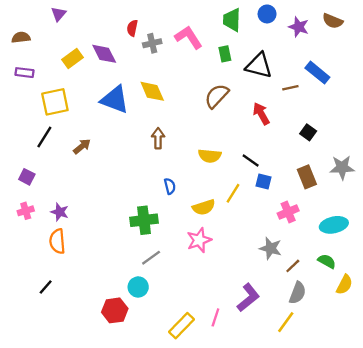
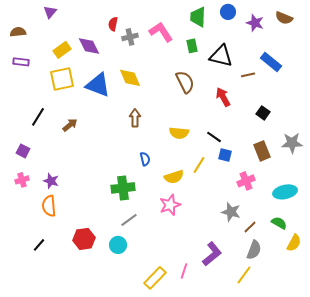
brown semicircle: (217, 96) -> (185, 82), turned 110
yellow square: (55, 102) -> (62, 79), moved
red hexagon: (115, 310) -> (84, 239), moved

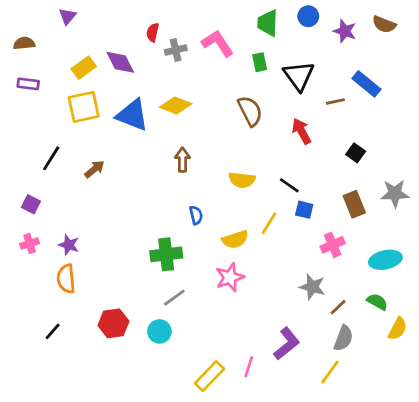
black triangle: (221, 56) -> (299, 76), turned 40
yellow diamond: (130, 78) -> (176, 106), turned -45

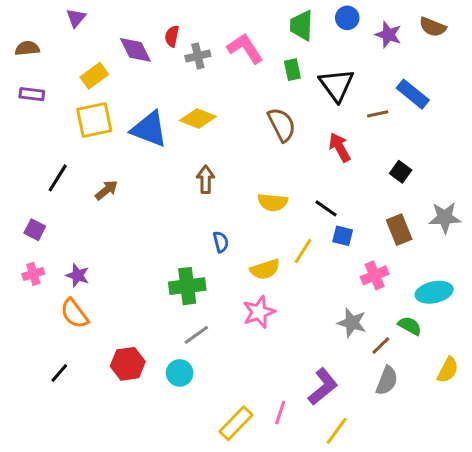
purple diamond: (120, 62) -> (135, 50), moved
orange semicircle: (66, 279) -> (74, 314), turned -32
green semicircle: (377, 302) -> (410, 326), moved
yellow line: (330, 372) -> (337, 431), moved

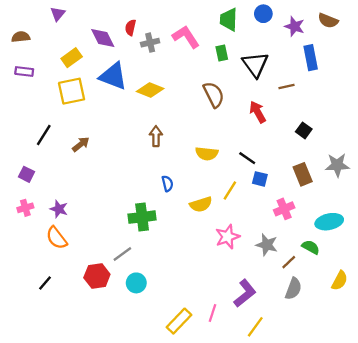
blue rectangle: (413, 94) -> (311, 58), moved, turned 40
blue triangle: (149, 129) -> (113, 76), moved
pink star: (259, 312) -> (228, 237), moved
gray line: (196, 335) -> (122, 254), moved

